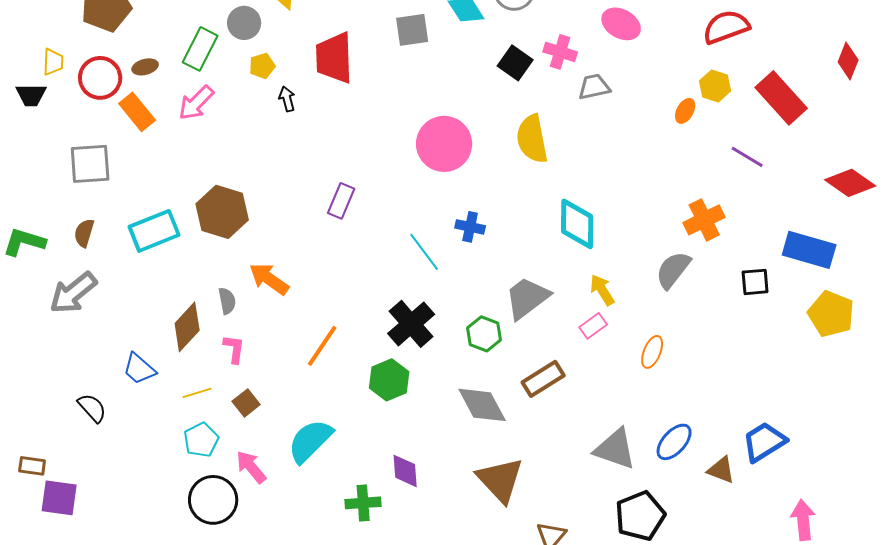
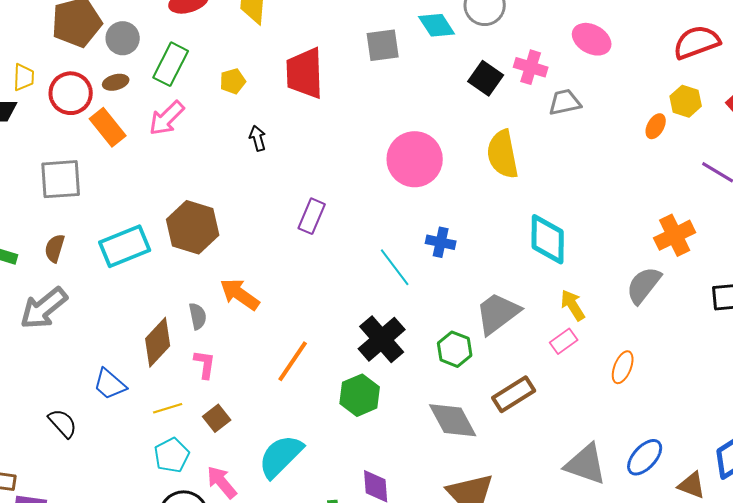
gray circle: (244, 23) -> (123, 38), moved
black arrow: (287, 99) -> (258, 138), moved

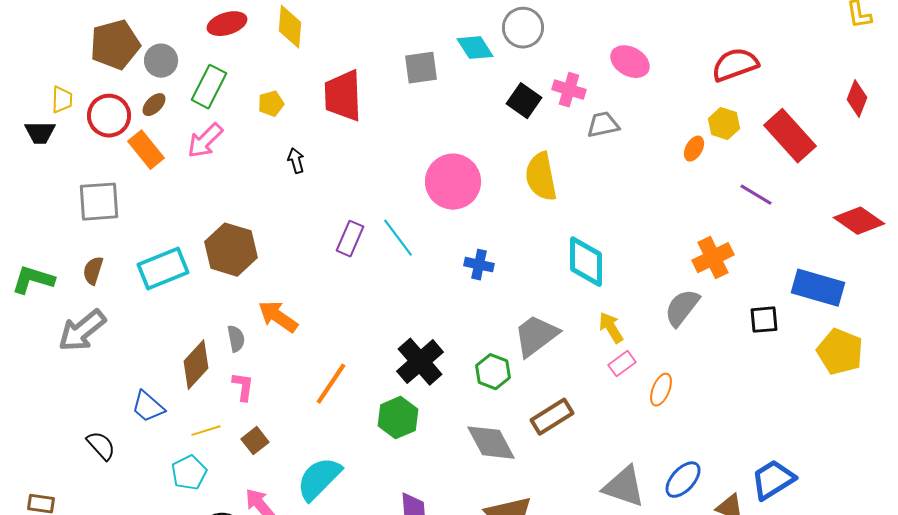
brown ellipse: (116, 82) -> (154, 105), turned -30
cyan line: (395, 267) -> (398, 238), moved
pink rectangle: (564, 341) -> (622, 364), moved
cyan pentagon: (172, 455) -> (189, 473), moved

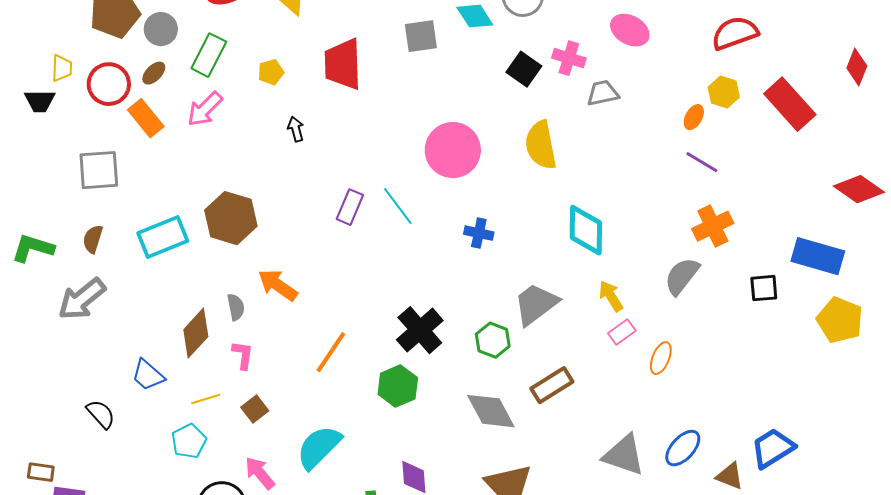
purple line: (756, 195) -> (702, 162), moved

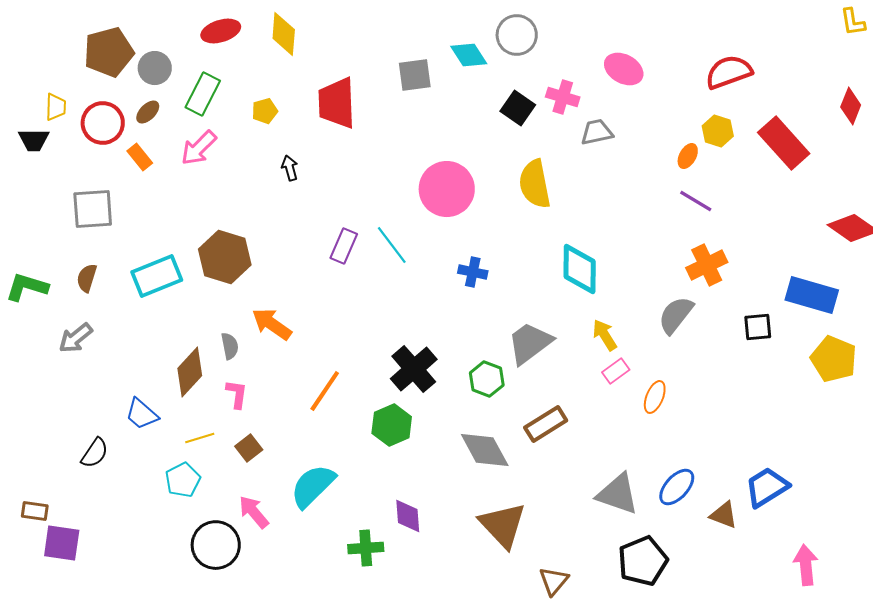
orange rectangle: (146, 118) -> (140, 157), size x0.7
gray arrow: (82, 299) -> (76, 338), size x0.7
black semicircle: (101, 414) -> (95, 453), turned 76

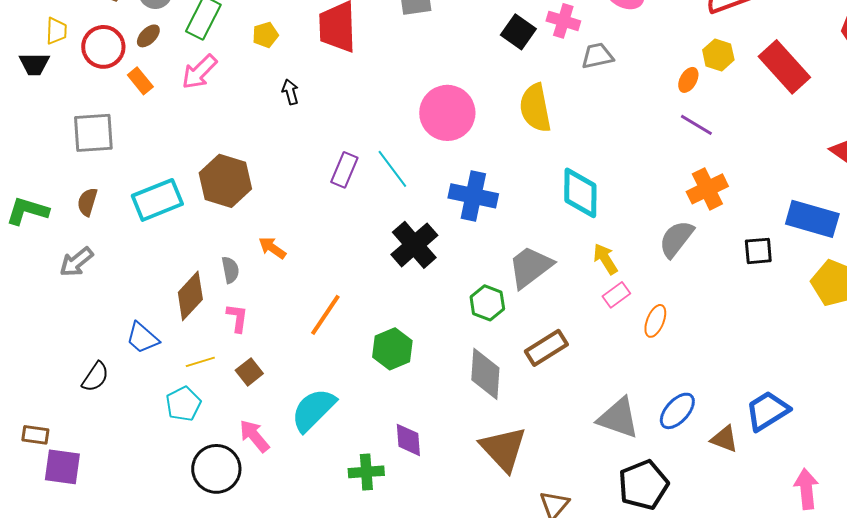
blue cross: (473, 272) -> (473, 196), size x1.6
orange arrow: (272, 324) -> (272, 248), size x0.7
black cross: (414, 369) -> (414, 245), moved
gray diamond: (485, 450) -> (485, 374), turned 32

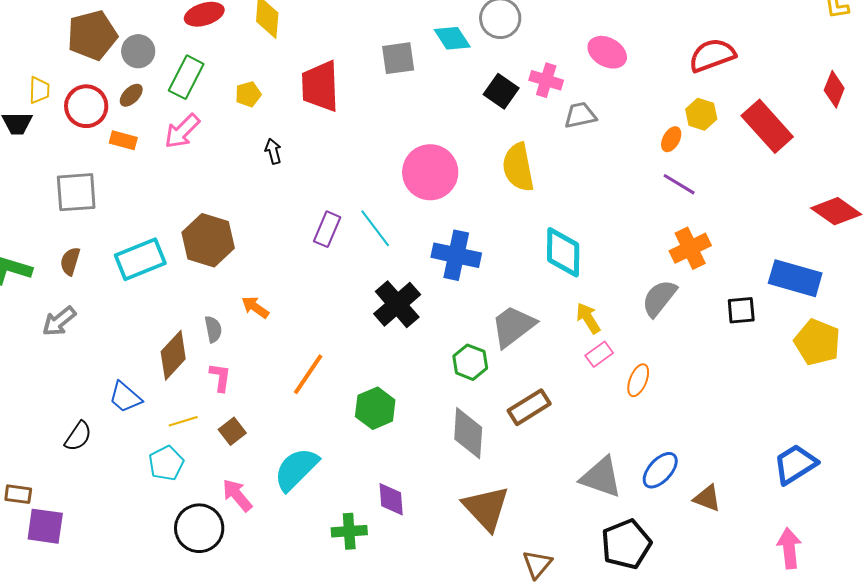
orange rectangle: (140, 81) -> (123, 140), turned -36
blue trapezoid: (767, 411) -> (795, 464), moved

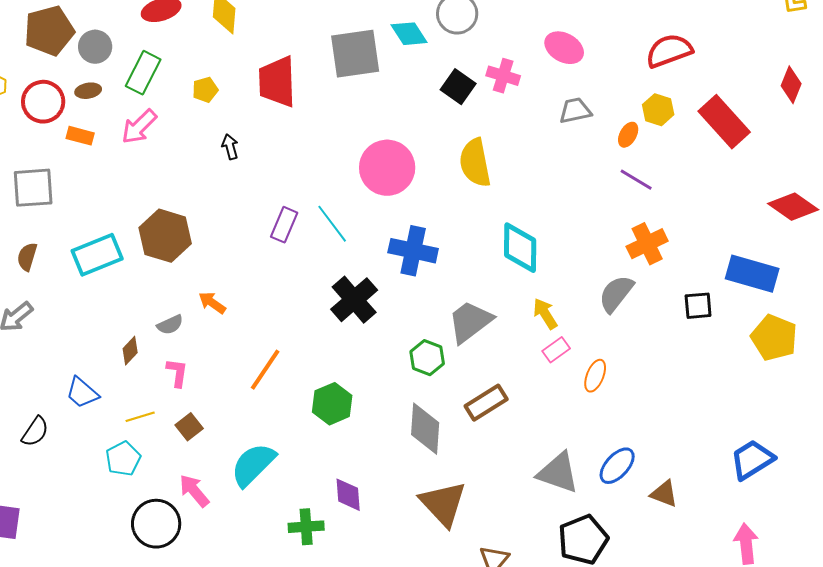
gray square: (398, 58) -> (355, 54), size x1.5
brown ellipse: (131, 95) -> (88, 91), turned 35
gray trapezoid: (580, 115) -> (575, 111), moved
gray semicircle: (213, 329) -> (170, 325), turned 76
brown diamond: (173, 355) -> (130, 351), size x0.6

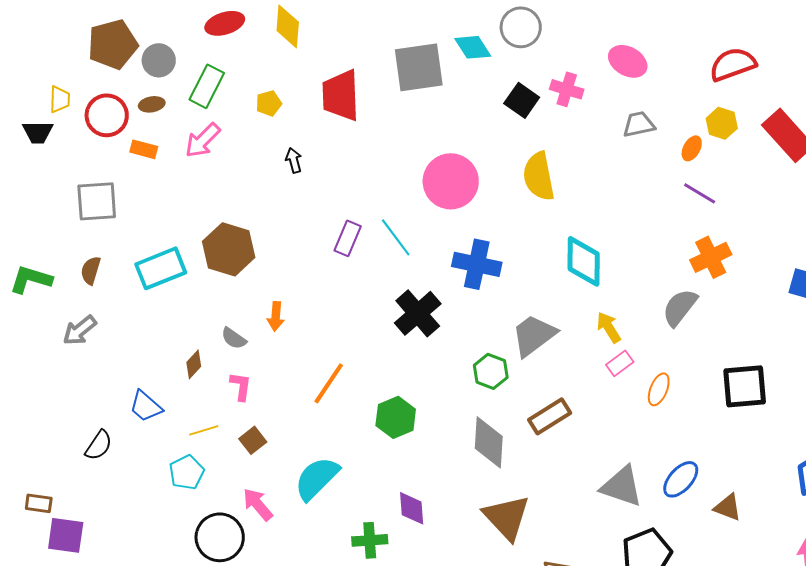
orange arrow: (212, 303) -> (276, 316), turned -120
black square: (698, 306) -> (745, 386), moved, size x1.6
gray semicircle: (170, 325) -> (234, 338), turned 60

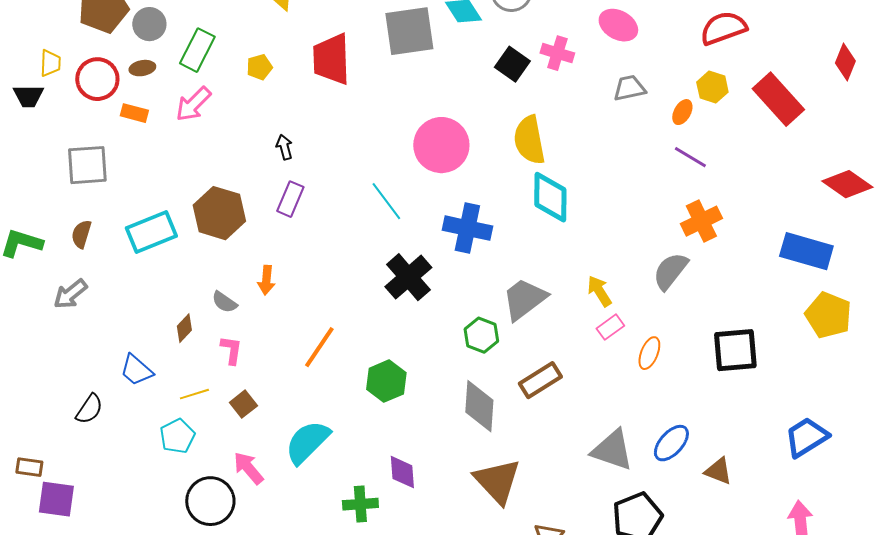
black arrow: (294, 160) -> (284, 147), moved
purple rectangle: (348, 238) -> (290, 199), moved
cyan diamond: (584, 261) -> (550, 197), moved

